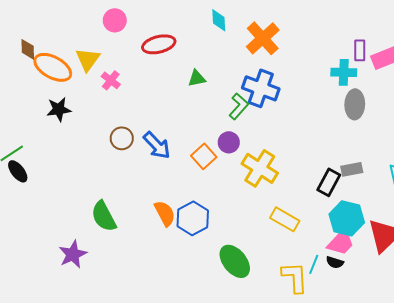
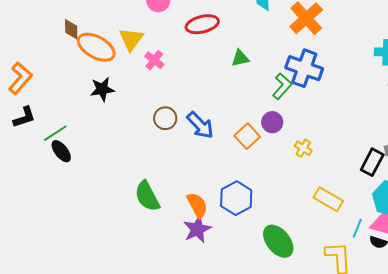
yellow cross: (260, 168) -> (303, 148), size x0.5
orange semicircle: (165, 213) -> (197, 205), moved
purple star: (73, 254) -> (197, 229), moved
cyan line: (314, 264) -> (357, 228), moved

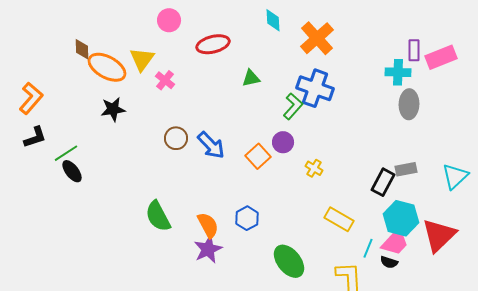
blue hexagon: (236, 198) -> (247, 218), size x0.7

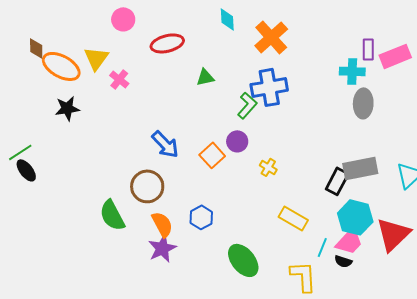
blue cross: (315, 88) -> (269, 87), turned -30
brown circle: (176, 138) -> (147, 186), moved, size x1.4
gray rectangle: (406, 169) -> (360, 168), size x1.6

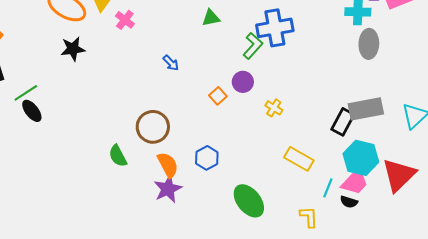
blue arrow: (165, 144) -> (171, 63), moved, size x0.6
orange square: (212, 155) -> (218, 96), size x0.7
green semicircle: (112, 215) -> (118, 156), size x0.7
yellow L-shape: (303, 276) -> (309, 217), size x0.7

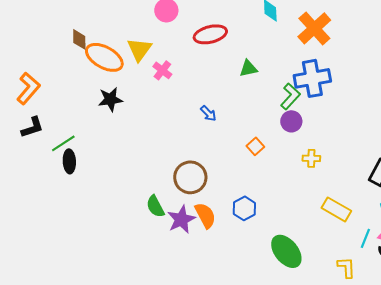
purple circle: (243, 82) -> (291, 121), moved
yellow cross: (274, 108) -> (311, 158), turned -30
black ellipse: (32, 111) -> (69, 161), turned 35
purple star: (168, 189) -> (181, 219), moved

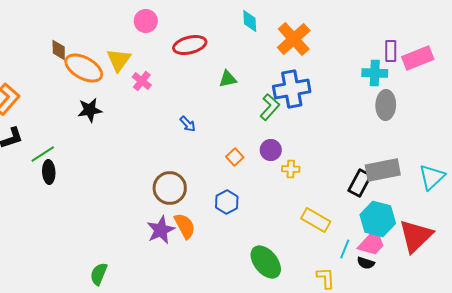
purple circle: (291, 121) -> (271, 150), moved
green semicircle: (155, 206) -> (99, 274), moved, turned 50
blue hexagon: (244, 208) -> (227, 202), moved

